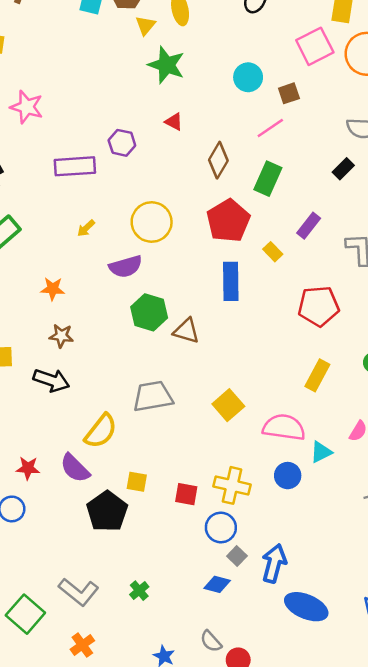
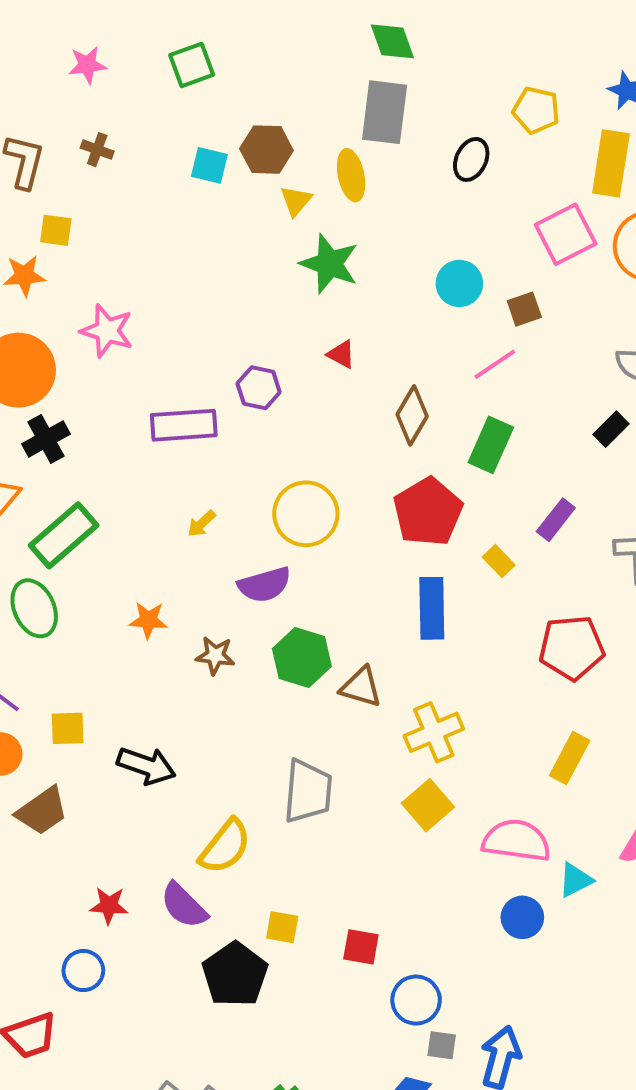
brown star: (61, 336) -> (215, 656), moved
gray trapezoid: (153, 396) -> (308, 791), turned 105
yellow cross: (232, 485) -> (434, 732), moved, turned -36
gray square: (237, 556) -> (442, 1045), turned -36

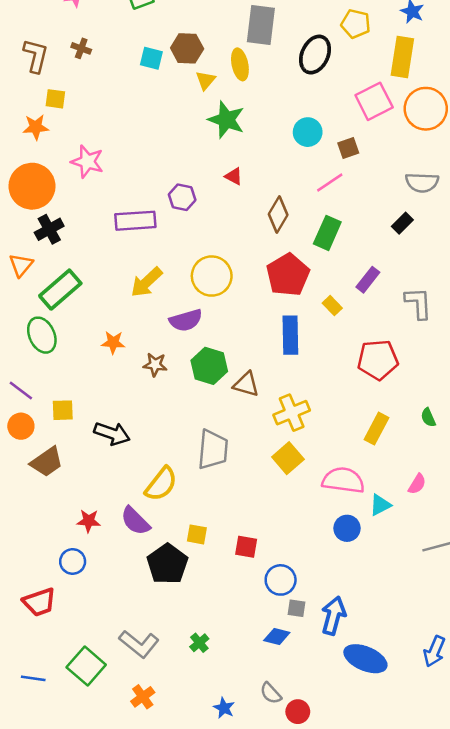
black ellipse: (471, 159) -> (315, 55), size x1.4
yellow arrow: (201, 524) -> (146, 282), size x1.8

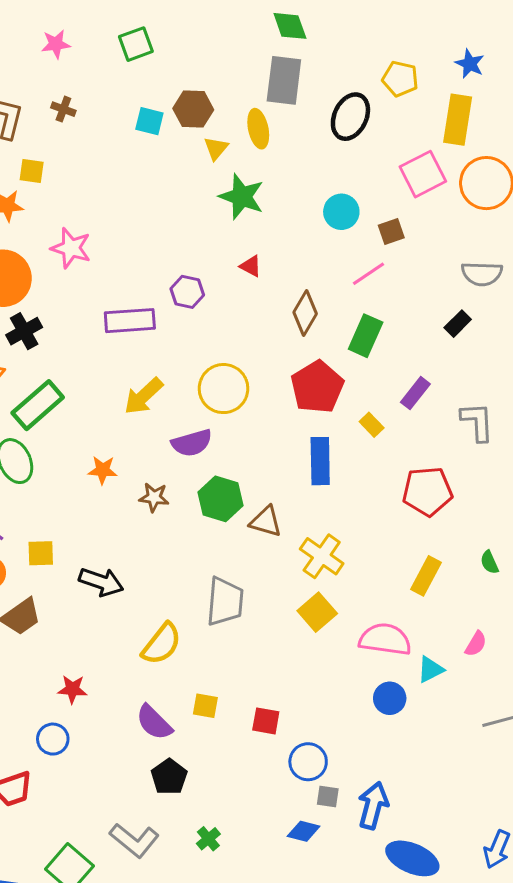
yellow cross: (292, 413) -> (322, 556), turned -32
purple semicircle: (135, 521) -> (154, 722), moved
black pentagon: (167, 564) -> (169, 777), moved, size x0.7

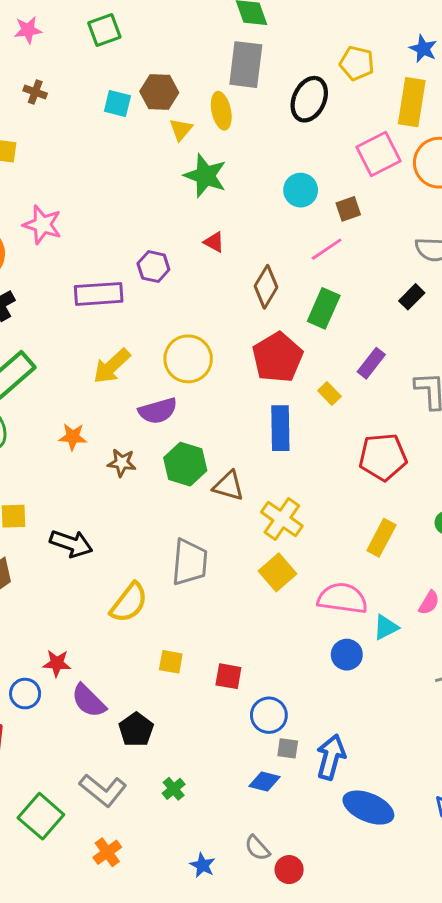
red star: (72, 689) -> (57, 663), moved
purple semicircle: (154, 722) -> (89, 701), moved

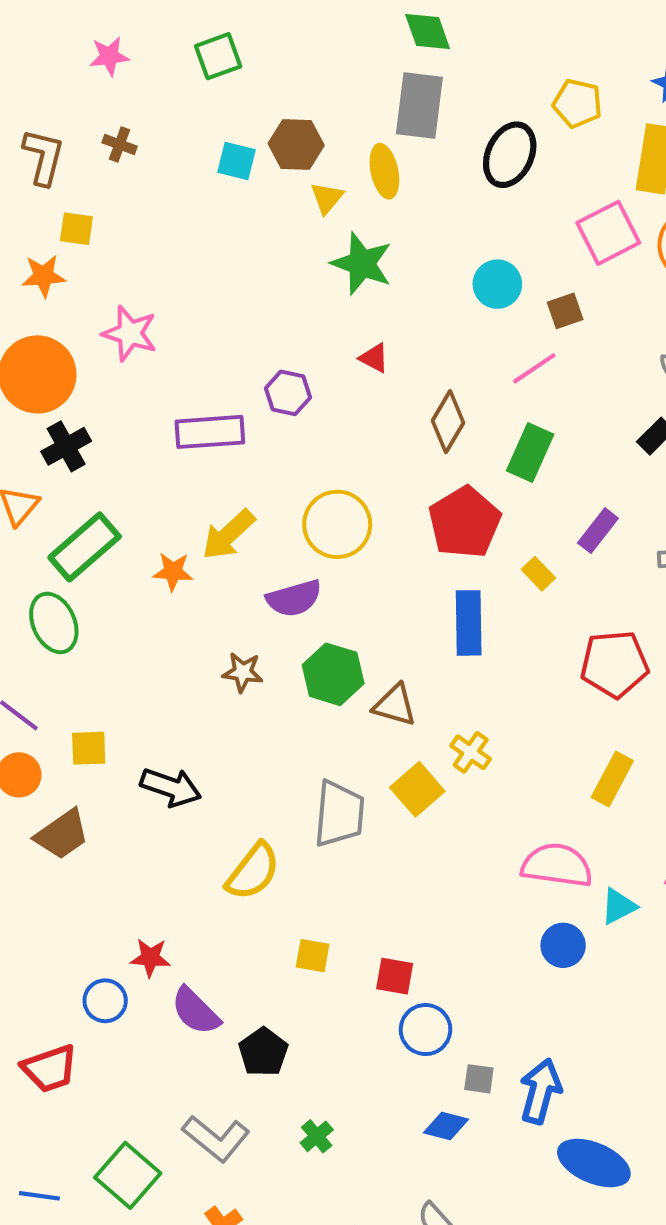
orange star: (73, 437) -> (173, 572), moved
yellow cross: (282, 519) -> (471, 752), size x0.7
yellow square: (278, 572) -> (417, 789), moved
blue circle: (269, 715) -> (425, 1030), moved

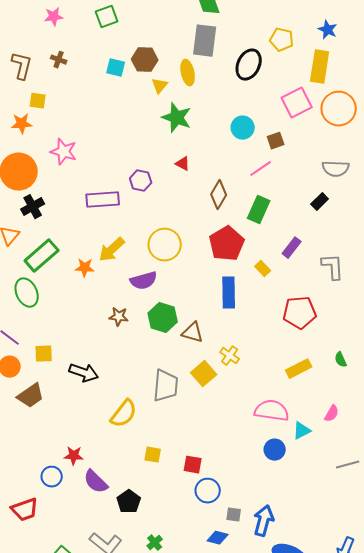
yellow rectangle: (612, 779) -> (299, 369), turned 35

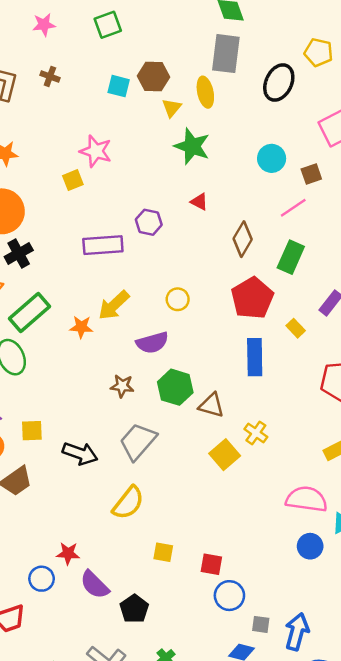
yellow square: (38, 101) -> (73, 180), moved, turned -30
pink star: (64, 152) -> (96, 151), moved
yellow circle: (165, 245) -> (178, 299), size x0.6
gray trapezoid: (166, 386) -> (138, 441), moved, turned -144

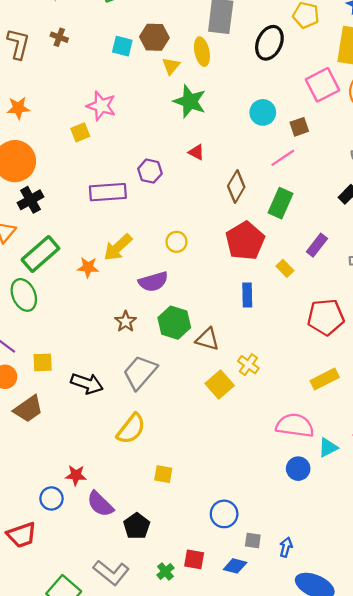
blue rectangle: (255, 357) -> (247, 295), size x0.7
brown star: (122, 386) -> (126, 321), turned 30
red square: (211, 564) -> (194, 559), moved
blue arrow: (297, 632) -> (286, 547), size x0.6

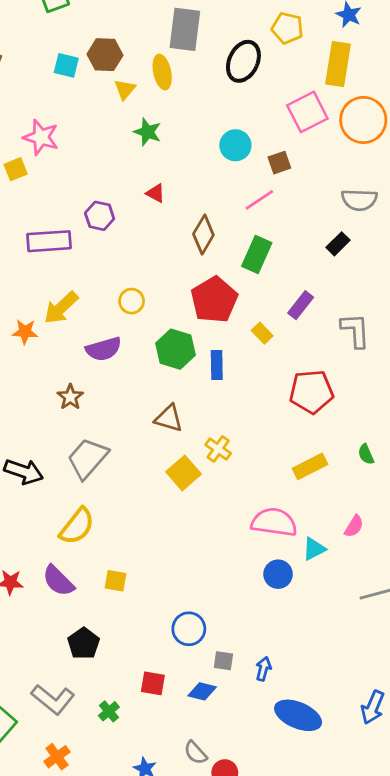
green star: (190, 101) -> (148, 132), size x0.7
green hexagon: (174, 323) -> (175, 349), moved
purple semicircle: (100, 504) -> (58, 581), moved
green cross: (165, 571) -> (109, 711), moved

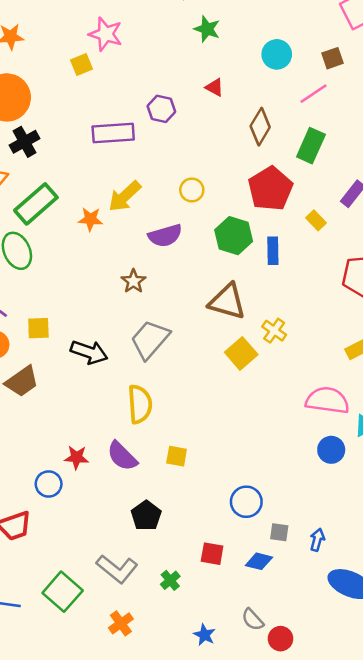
cyan circle: (235, 145) -> (277, 54), moved
brown triangle: (169, 418) -> (227, 302), size x1.4
yellow semicircle: (77, 526) -> (140, 404), turned -42

